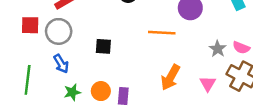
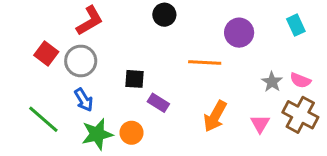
red square: (30, 25) -> (46, 54), turned 36
green line: (28, 80) -> (43, 119), turned -56
green star: (72, 92) -> (97, 134), size x1.5
purple rectangle: (123, 96) -> (158, 103), moved, turned -63

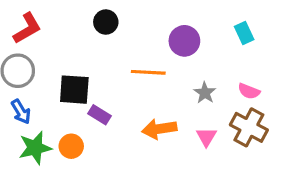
black square: (134, 79) -> (74, 90), size x1.5
gray star: (272, 82) -> (205, 93), moved
orange arrow: (215, 116) -> (159, 129), turned 52

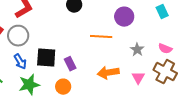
black square: (74, 90) -> (46, 58), moved
purple rectangle: (100, 115) -> (70, 64), turned 32
orange circle: (71, 146) -> (63, 87), moved

